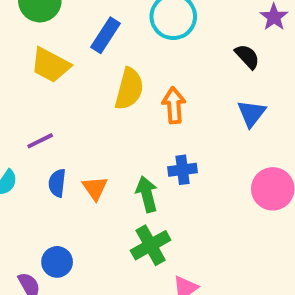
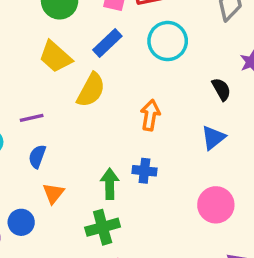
yellow semicircle: (129, 89) -> (91, 90), moved
orange triangle: (95, 188) -> (53, 193), moved

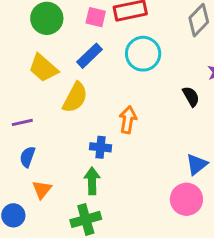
blue triangle: (213, 138) -> (197, 164), moved
blue cross: (144, 171) -> (101, 147), moved

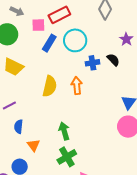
blue rectangle: (89, 56) -> (49, 43), moved
yellow semicircle: (75, 97) -> (50, 86), moved
blue cross: (101, 147) -> (92, 63), moved

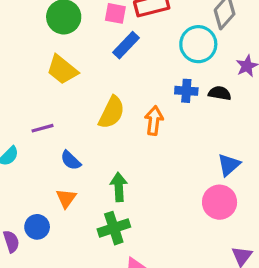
cyan circle: (75, 40) -> (198, 44), moved
black semicircle: (113, 60) -> (220, 93), turned -48
blue semicircle: (19, 127) -> (71, 160), moved, turned -64

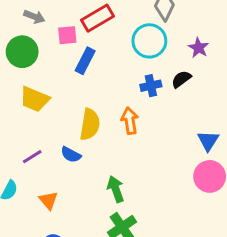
black semicircle: (220, 93) -> (181, 79), turned -30
blue semicircle: (71, 160) -> (71, 155), moved
orange triangle: (66, 198) -> (48, 200), moved

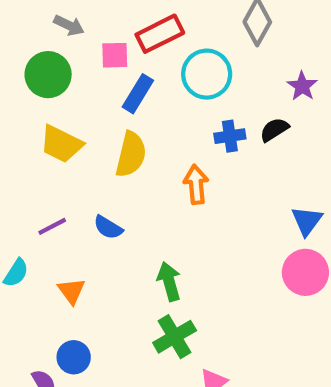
cyan circle: (149, 41) -> (207, 74), moved
yellow semicircle: (90, 124) -> (131, 154), moved

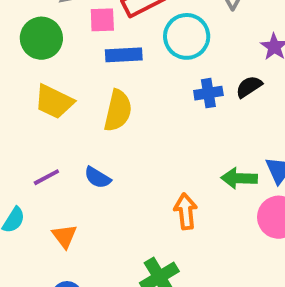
blue rectangle: (138, 94) -> (124, 55), turned 56
orange arrow: (196, 184) -> (186, 211), moved
green arrow: (169, 281) -> (239, 178), moved, turned -72

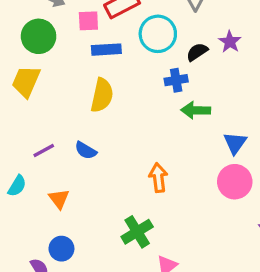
black semicircle: (249, 87) -> (197, 52), moved
yellow trapezoid: (54, 102) -> (26, 81), moved, turned 88
green arrow: (239, 178) -> (196, 110), moved

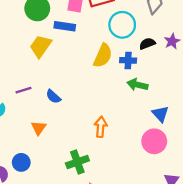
blue rectangle: (106, 50) -> (65, 26), moved
yellow trapezoid: (26, 81) -> (41, 46), moved
yellow semicircle: (102, 95) -> (103, 56), moved
blue triangle: (235, 143) -> (160, 114), turned -30
orange triangle: (59, 199) -> (39, 128), moved

